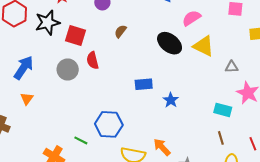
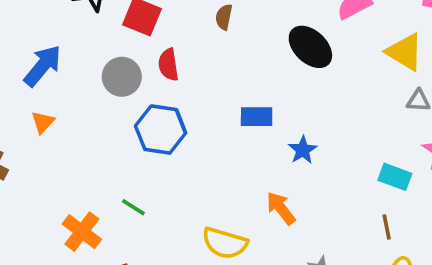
brown semicircle: (120, 31) -> (224, 17), turned -32
yellow triangle: (204, 46) -> (405, 52), moved
blue hexagon: (109, 124) -> (161, 130), moved
orange arrow: (162, 147) -> (281, 208), moved

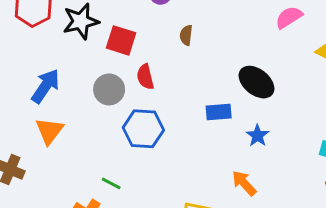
black ellipse: (310, 47) -> (257, 82), moved
orange triangle: (43, 122) -> (49, 131), size x1.5
green line: (133, 207) -> (111, 183), moved

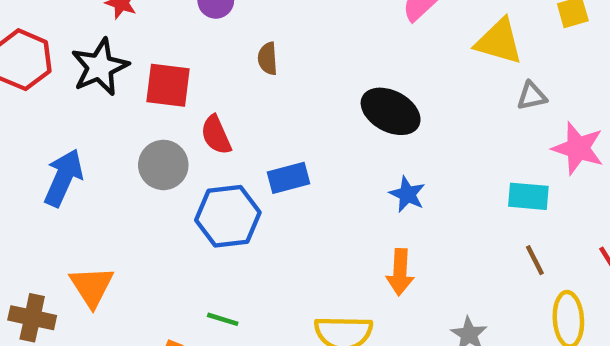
blue rectangle: (219, 112) -> (289, 178), moved
orange triangle: (49, 131) -> (92, 286), moved
green line: (111, 183) -> (223, 319), moved
orange arrow: (244, 183) -> (400, 272), turned -124

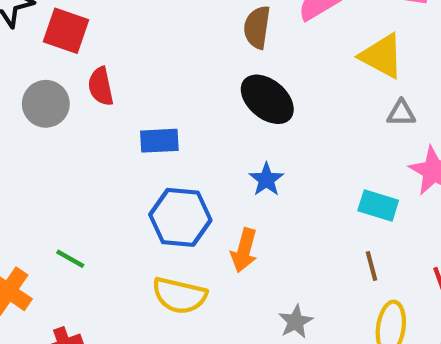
brown semicircle: (268, 59) -> (257, 27), moved, size x1.4
blue hexagon: (228, 216) -> (180, 217), moved

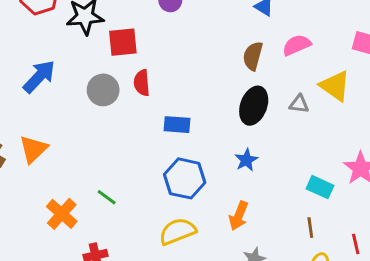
red square: (66, 31) -> (123, 42), turned -32
black ellipse: (267, 99) -> (254, 106), turned 63
gray triangle: (401, 113) -> (299, 104), moved
orange arrow: (244, 250) -> (239, 216), moved
yellow semicircle: (179, 295) -> (178, 231), turned 138

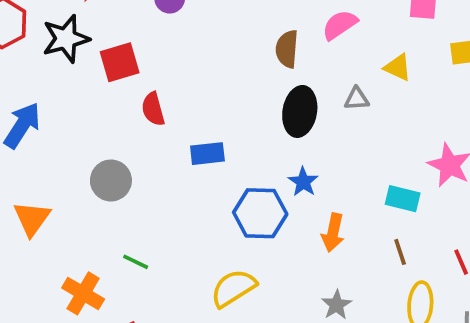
yellow triangle: (335, 86) -> (398, 67), size x0.7
gray circle: (103, 90) -> (111, 180), moved
blue hexagon: (185, 178) -> (260, 213), moved
orange arrow: (239, 216) -> (333, 233), moved

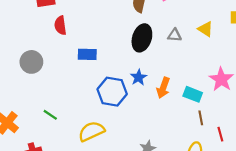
yellow triangle: (398, 67) -> (205, 29), moved
orange arrow: (333, 233) -> (163, 88), moved
brown line: (400, 252) -> (201, 118), moved
green line: (136, 262) -> (50, 115), moved

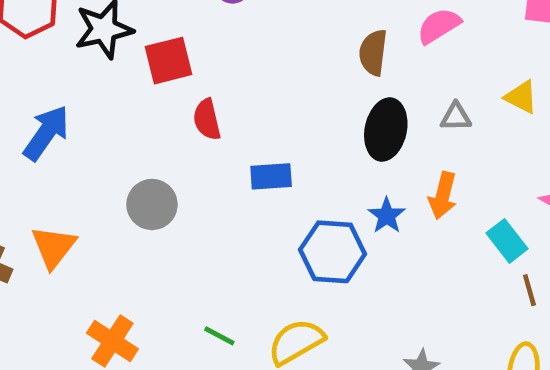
orange arrow: (163, 88) -> (443, 196), moved
cyan rectangle: (193, 94) -> (507, 241), turned 36
green line: (50, 115) -> (219, 336), moved

